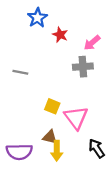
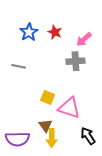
blue star: (37, 18) -> (29, 32), moved
pink triangle: (76, 118) -> (69, 108), turned -35
brown triangle: (50, 137) -> (45, 125), turned 40

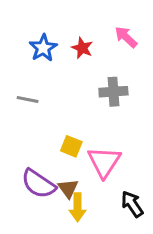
pink arrow: (84, 39) -> (126, 37), moved, turned 84
pink triangle: (69, 108) -> (104, 162), turned 45
purple semicircle: (17, 139) -> (38, 184), moved, turned 35

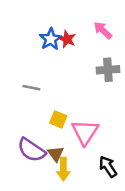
blue star: (43, 48) -> (51, 39), moved
gray cross: (113, 92) -> (108, 70), moved
gray line: (28, 99) -> (31, 88), moved

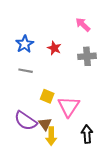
blue star: (51, 39) -> (25, 44), moved
red star: (67, 39) -> (54, 48), moved
black arrow: (108, 167) -> (87, 134), turned 30

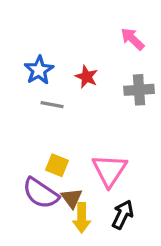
gray line: (26, 71) -> (52, 105), moved
yellow square: (47, 96) -> (57, 165), moved
black arrow: (87, 134) -> (123, 215), moved, turned 30

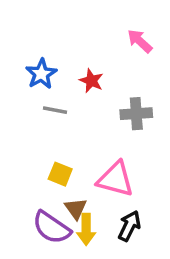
gray cross: (139, 90) -> (136, 114), moved
pink triangle: (109, 170) -> (116, 179), turned -48
purple semicircle: (41, 193) -> (52, 228), moved

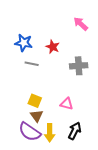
blue star: (41, 74) -> (24, 43), turned -30
pink triangle: (116, 179) -> (67, 104), size x0.6
brown triangle: (76, 209) -> (37, 116), moved

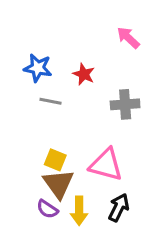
pink triangle: (67, 104) -> (106, 165), size x1.6
brown triangle: (37, 116) -> (58, 184), size x1.5
purple semicircle: (30, 132) -> (47, 209), size x0.6

